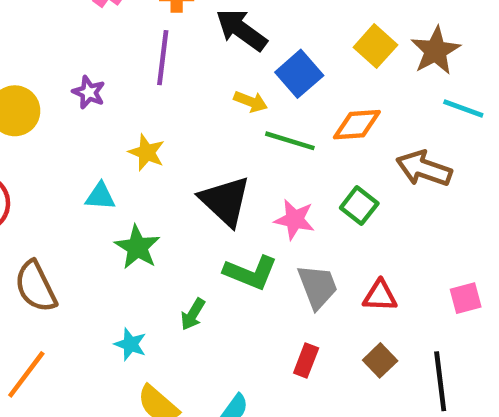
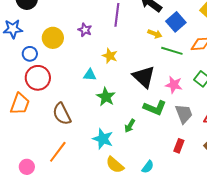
cyan star: (130, 344) -> (103, 139), size x1.5

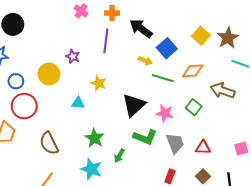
yellow circle: (53, 38) -> (49, 74), moved
black triangle: (144, 77) -> (134, 105), turned 35
green star: (106, 97) -> (94, 138), moved

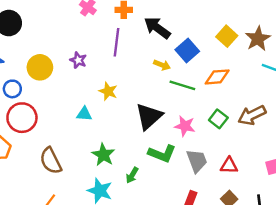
yellow circle: (49, 74) -> (40, 67), moved
brown arrow: (223, 91) -> (252, 115), moved, turned -45

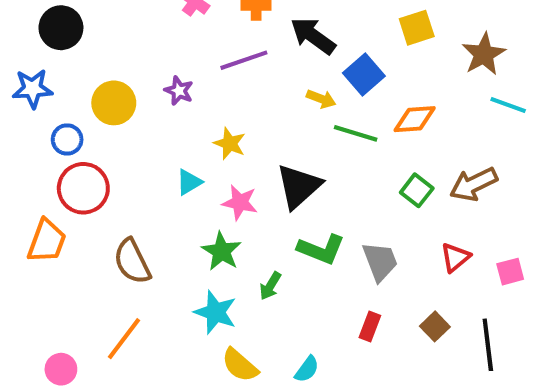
yellow square: (227, 36) -> (417, 28), moved, turned 30
purple line: (117, 42) -> (244, 60), turned 64
cyan triangle: (84, 114) -> (189, 182), turned -35
pink star: (185, 126) -> (240, 202), moved
red triangle: (229, 166) -> (455, 257), moved, turned -42

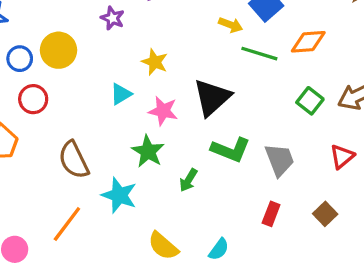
yellow circle: (114, 103) -> (58, 50), moved
red circle: (83, 188) -> (33, 99), size x0.7
cyan star: (215, 312) -> (119, 195), moved

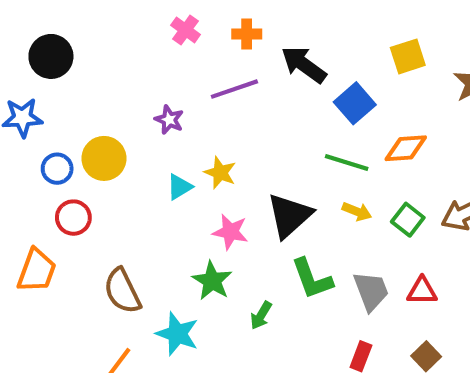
yellow arrow: (231, 25) -> (357, 211), moved
cyan triangle: (121, 94) -> (179, 187), moved
green L-shape: (231, 150) -> (312, 279), turned 48
red triangle: (342, 156) -> (422, 291), moved, turned 40

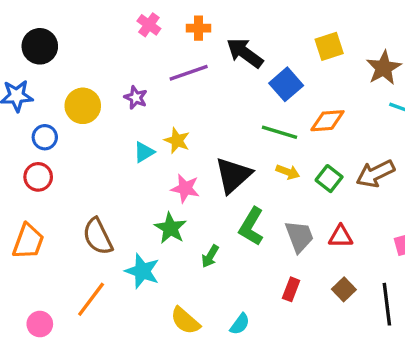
yellow circle: (104, 158) -> (83, 106), moved
red circle: (73, 218) -> (38, 177), moved
orange trapezoid: (37, 271) -> (28, 241), moved
green L-shape: (312, 279) -> (251, 226), turned 51

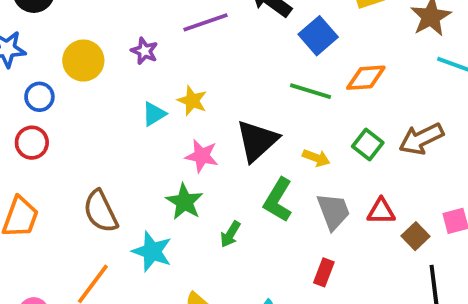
yellow arrow: (288, 172) -> (316, 158), moved
brown square: (344, 289) -> (415, 236), moved

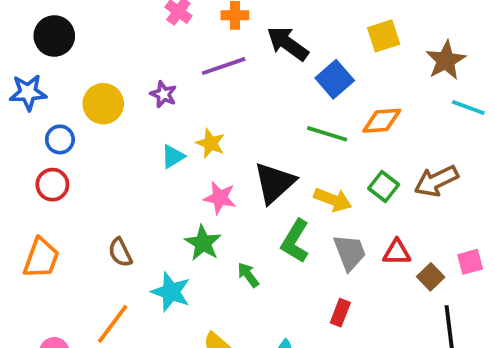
yellow arrow: (316, 158) -> (333, 200), size x1.4
brown semicircle: (101, 211) -> (120, 252), size x0.7
green arrow: (230, 234) -> (248, 275), turned 112

